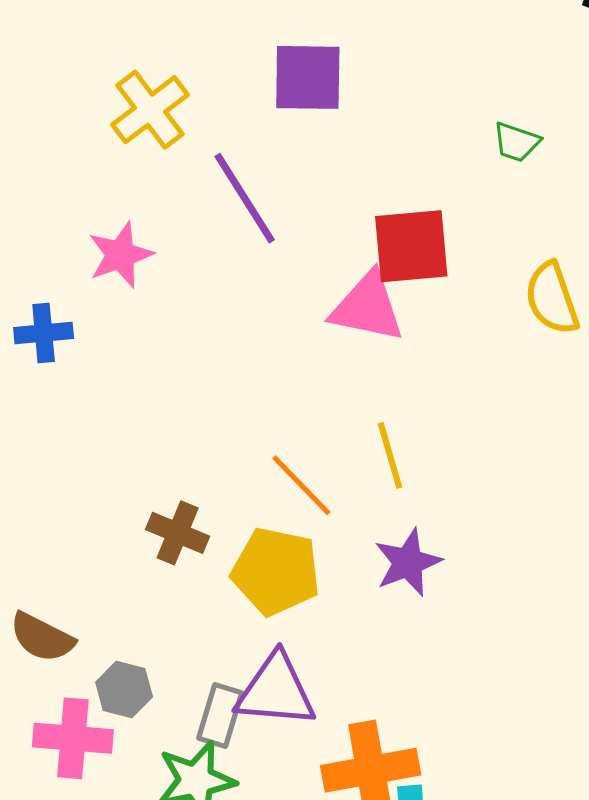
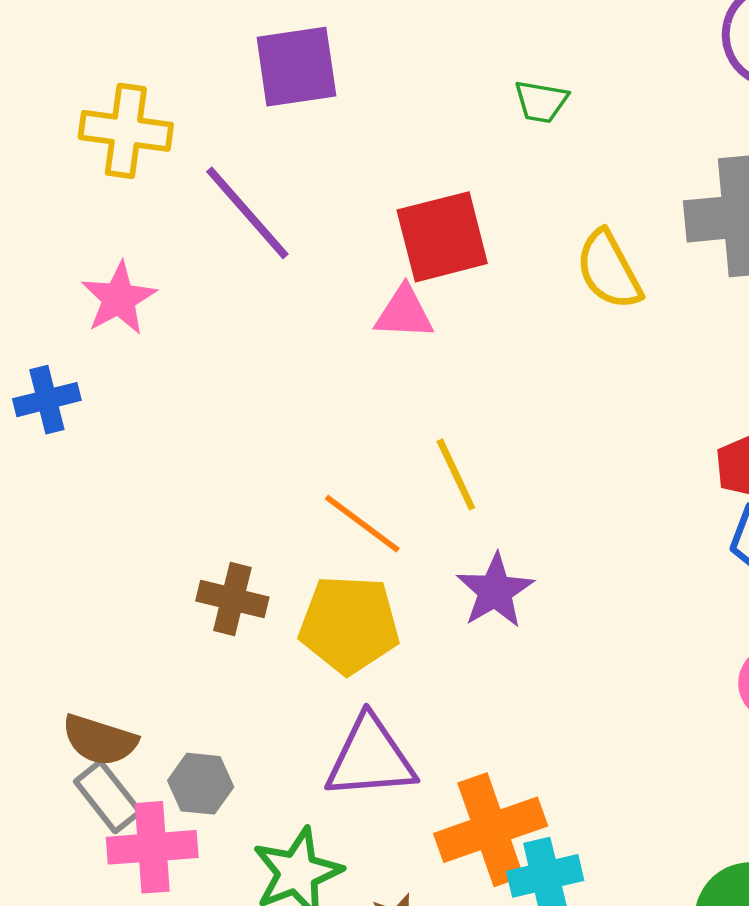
yellow cross: (150, 110) -> (126, 131), turned -36
pink triangle: (367, 307) -> (404, 313), size x0.7
gray rectangle: (220, 716) -> (108, 797), moved, turned -46

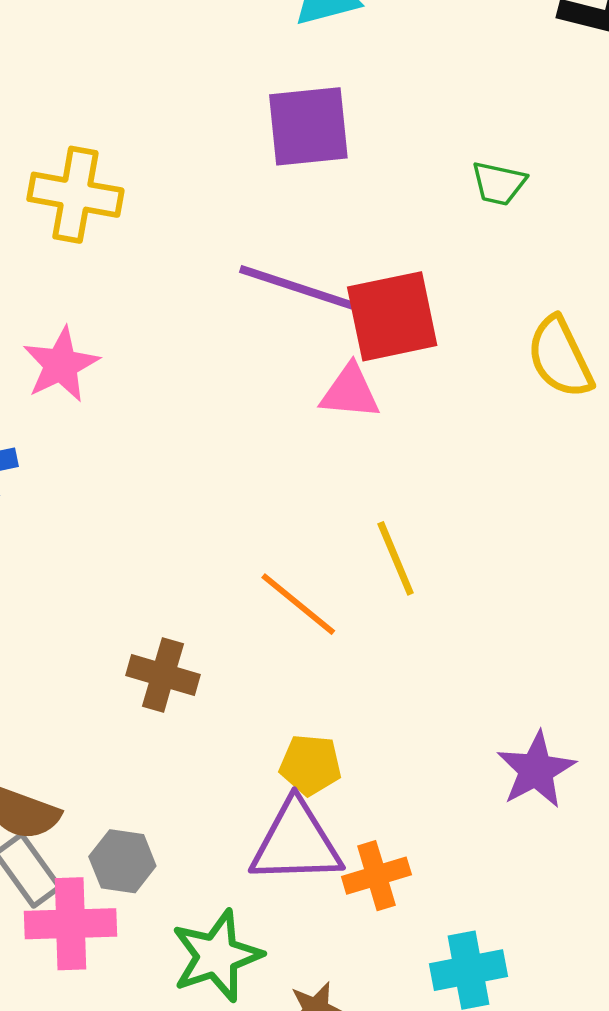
purple square: (296, 67) -> (308, 126), moved
purple line: (247, 213) -> (297, 287), moved, turned -33
purple star: (495, 591) -> (536, 770), moved
yellow pentagon: (349, 624) -> (310, 765), moved, size x0.6
orange cross: (491, 830) -> (376, 876), moved, size x0.6

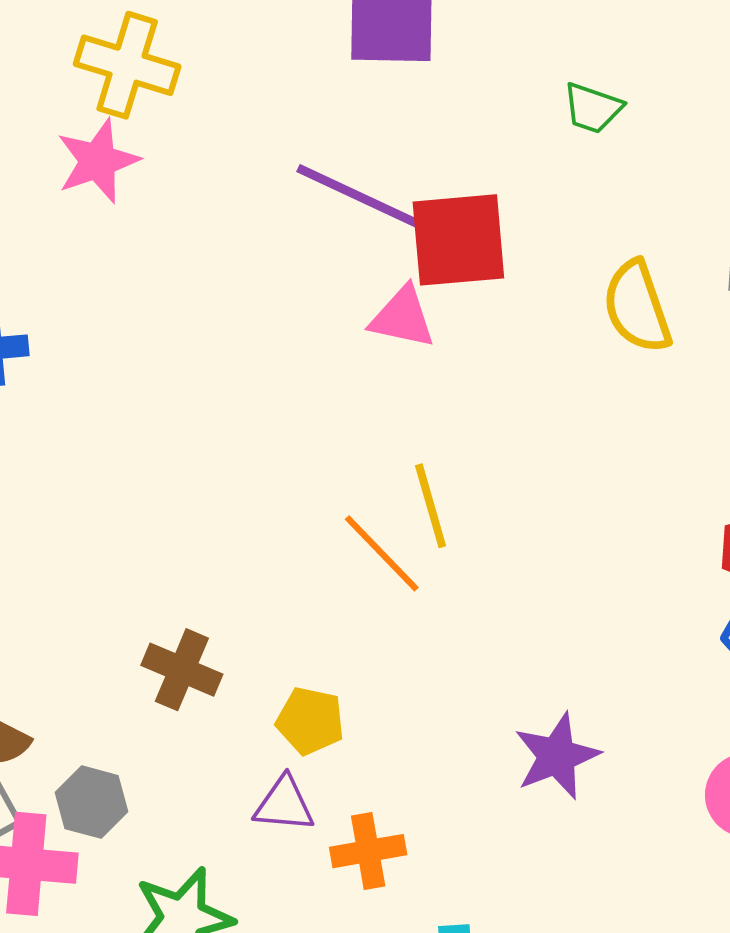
pink star: (61, 365) -> (98, 161), moved
orange line: (298, 604) -> (382, 553), moved
brown cross: (163, 675) -> (182, 670), moved
purple triangle: (296, 843) -> (284, 804), size x0.6

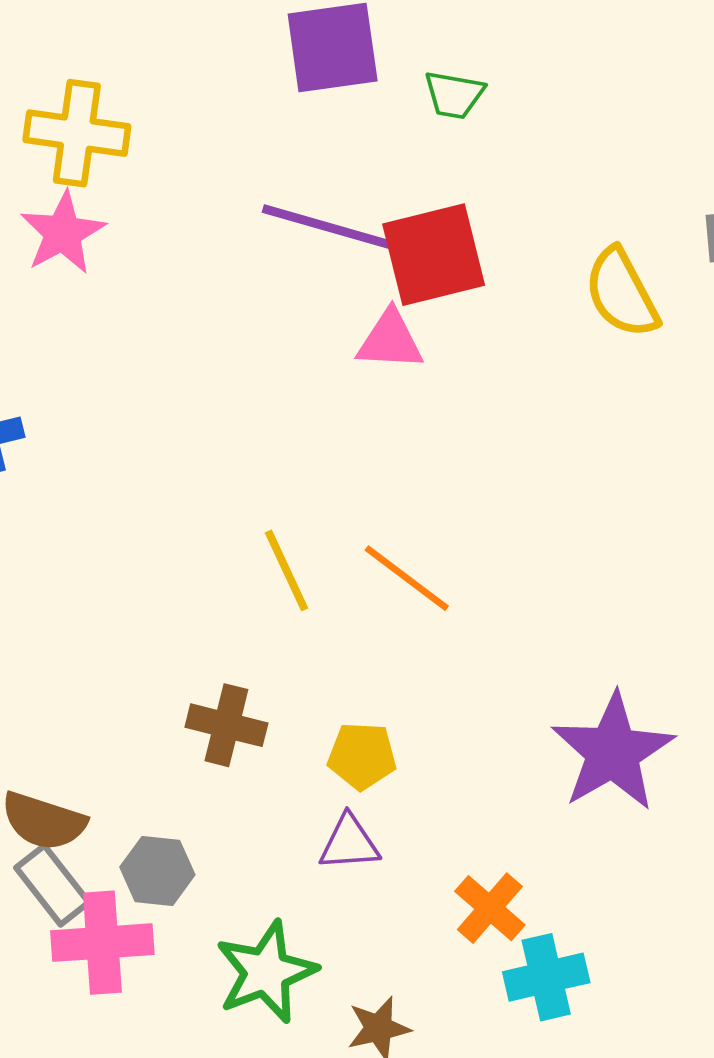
green trapezoid: (593, 108) -> (454, 95), moved
yellow line: (431, 506) -> (287, 570), moved
purple star: (557, 756) -> (613, 752), size x1.4
orange cross: (368, 851) -> (490, 908), moved, turned -30

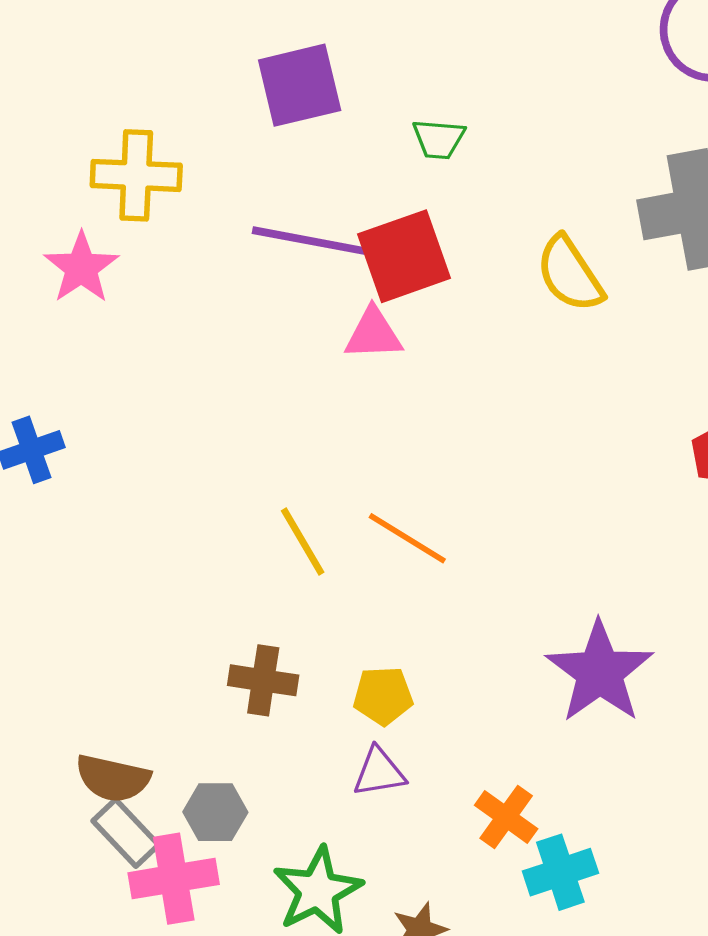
green trapezoid: (454, 95) -> (439, 139), moved
yellow cross: (77, 133) -> (136, 175), moved

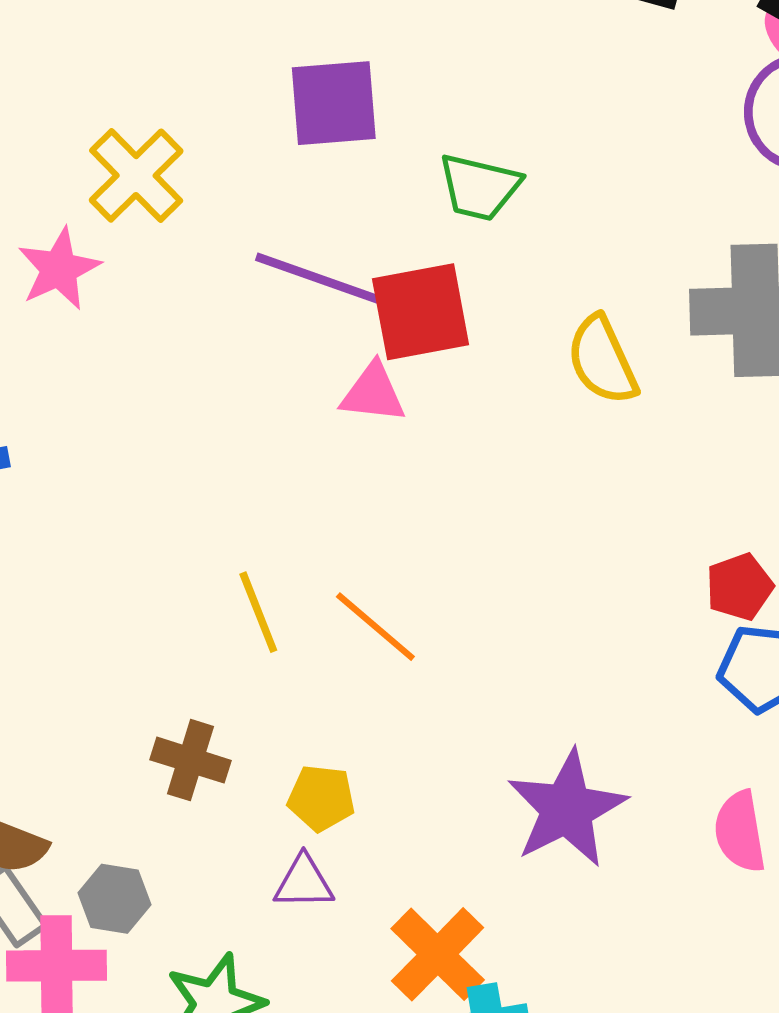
green trapezoid: (439, 139) -> (479, 187), size x1.4
yellow cross: (136, 175) -> (136, 176), turned 34
orange cross: (506, 817) -> (438, 954), size x1.4

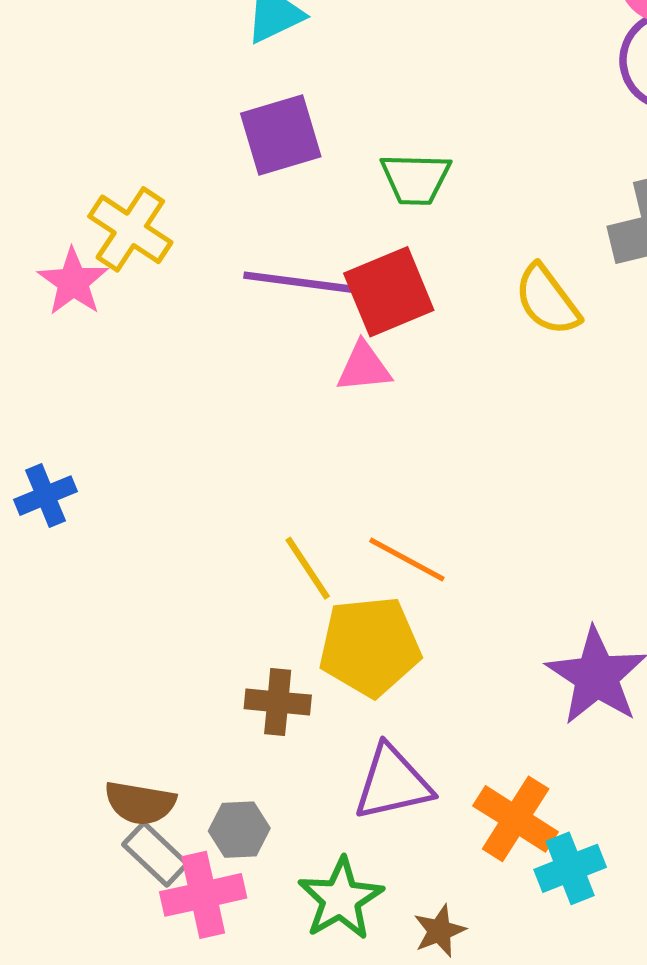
pink star: (59, 269) -> (73, 282), moved
yellow pentagon: (321, 798) -> (370, 646), moved, size x1.8
purple triangle: (304, 882) -> (393, 783), size x1.6

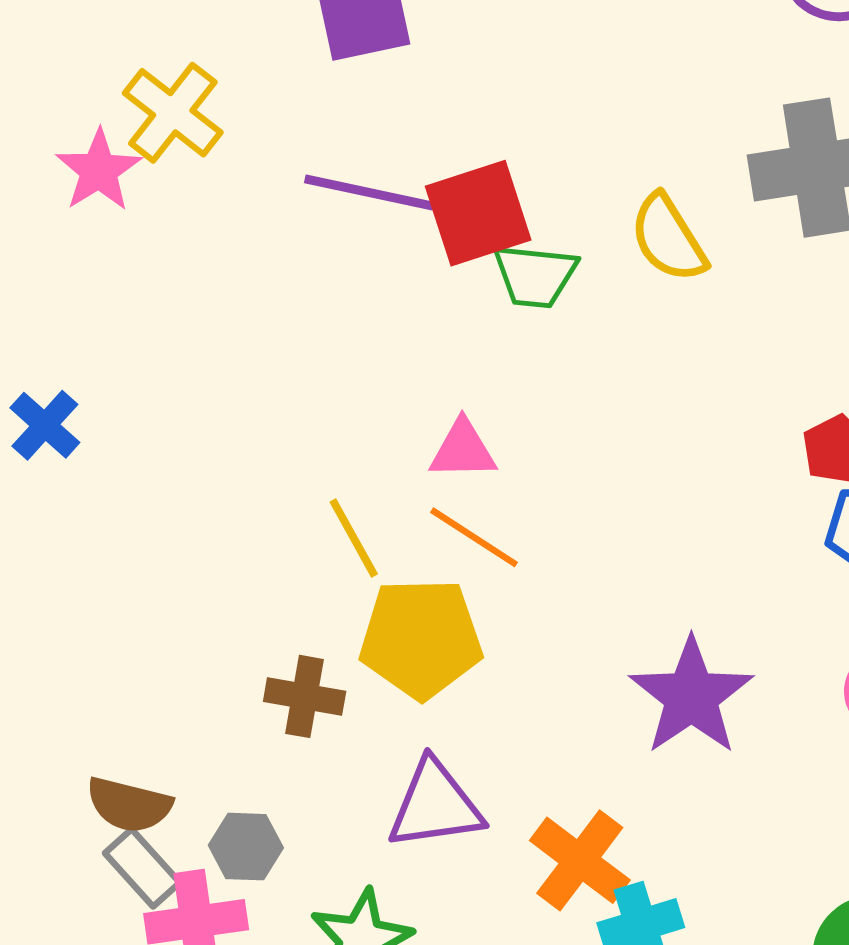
green trapezoid: (416, 179) -> (535, 276), moved
pink triangle: (364, 367) -> (463, 450), moved
blue cross: (46, 496) -> (45, 425), turned -30

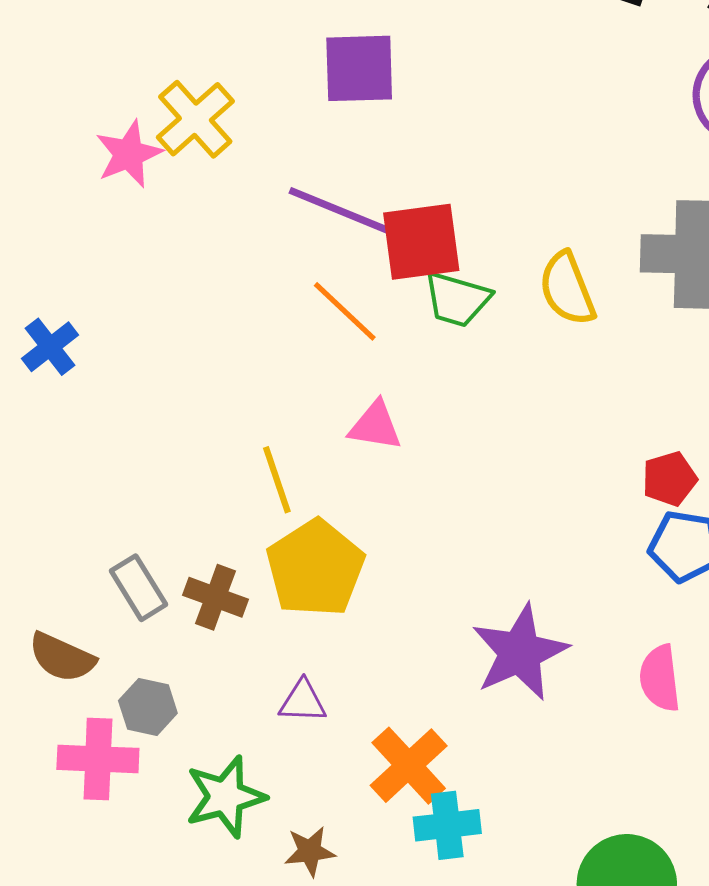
orange line: (474, 537) -> (345, 311), moved
yellow pentagon: (421, 638) -> (315, 568), turned 30
purple triangle: (435, 805) -> (303, 701), size x0.6
gray rectangle: (142, 868) -> (138, 588), moved

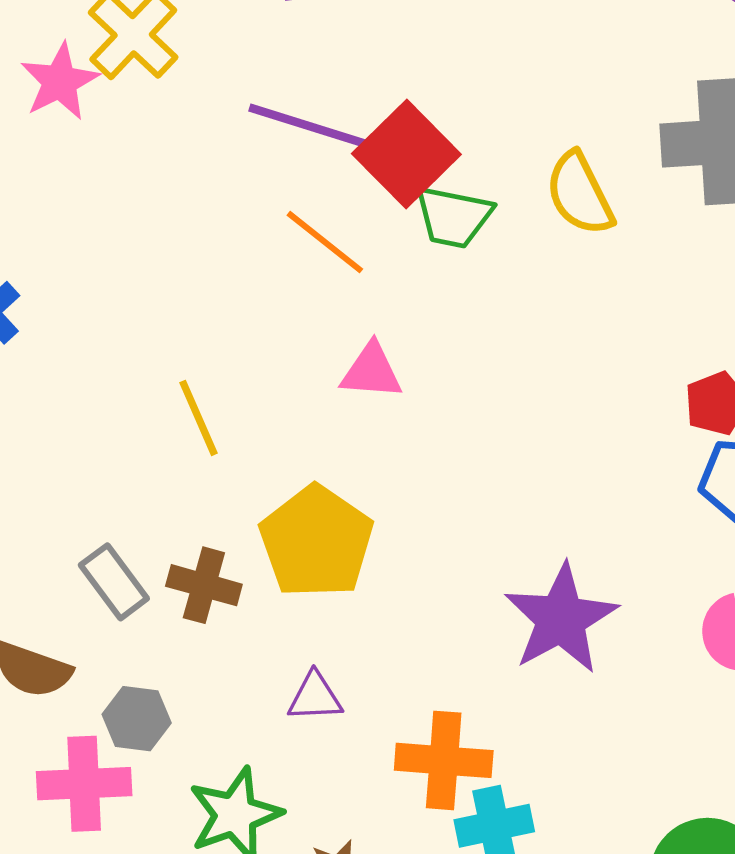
red square: (421, 242) -> (406, 154), turned -32
yellow line: (277, 480) -> (199, 418), moved
orange cross: (409, 766) -> (444, 760), turned -38

